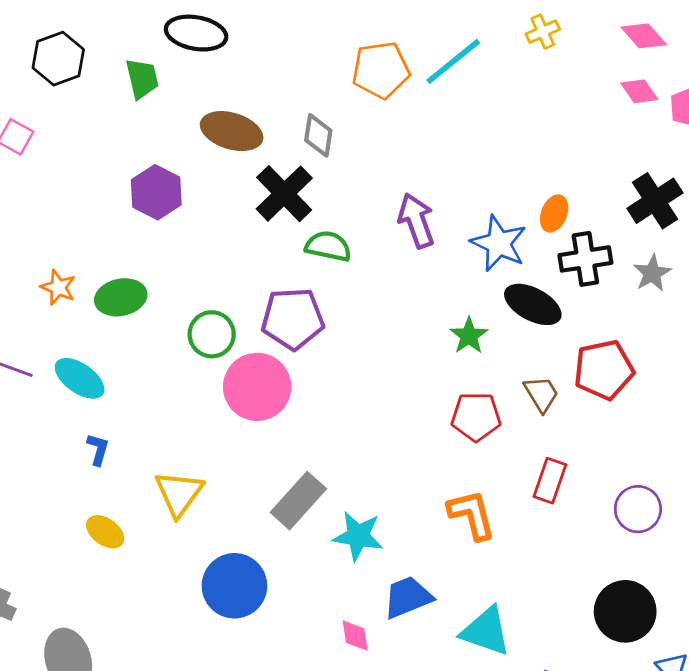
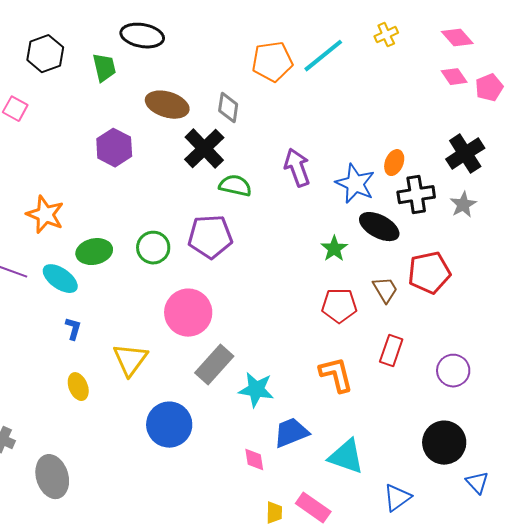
orange star: (58, 287) -> (45, 215), size x1.5
green ellipse: (121, 297) -> (94, 252), moved
pink circle: (257, 387) -> (188, 313), moved
yellow ellipse: (105, 532) -> (78, 387), turned 32

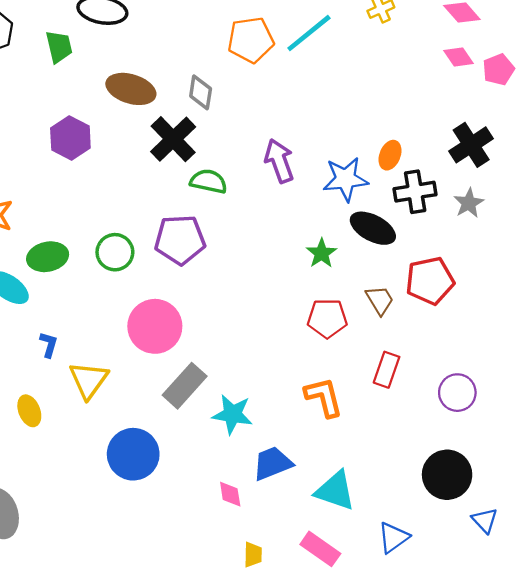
blue star: (355, 184) -> (345, 179), turned -30
blue L-shape: (73, 329) -> (49, 345), moved
pink rectangle: (313, 508) -> (320, 549), moved

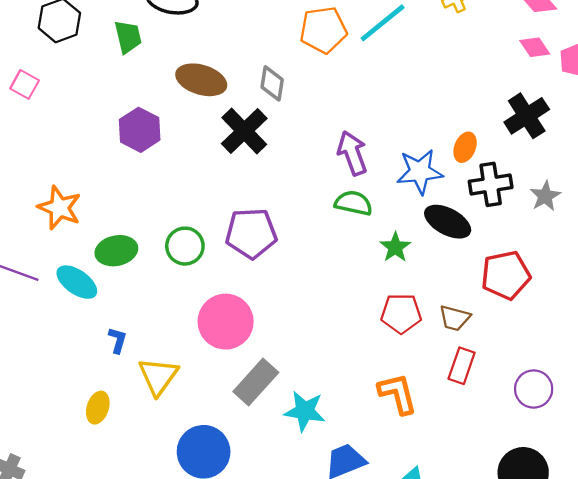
black cross: (471, 145) -> (527, 116), moved
green semicircle: (209, 181) -> (353, 203), moved
brown trapezoid: (380, 300) -> (455, 318), moved, turned 136
yellow ellipse: (29, 411) -> (98, 408), turned 40

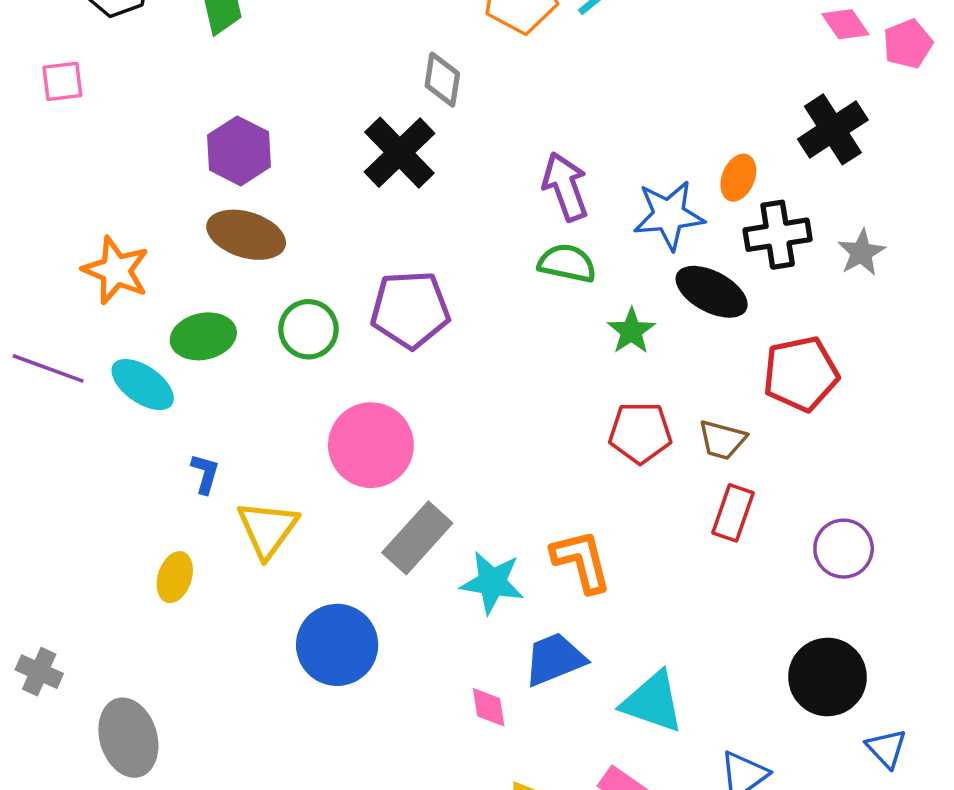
brown ellipse: (201, 80) -> (246, 235), moved
pink square: (25, 84) -> (62, 81), turned -36
orange L-shape: (398, 394) -> (581, 561), moved

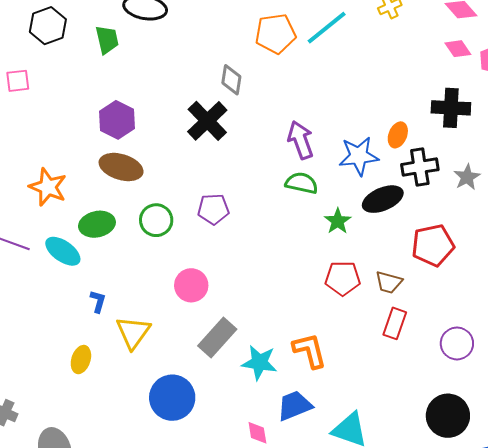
black cross: (833, 129) -> (451, 108), turned 36
black ellipse: (712, 292) -> (383, 199), turned -51
purple pentagon: (410, 310) -> (213, 209), size x0.7
pink circle: (371, 445) -> (191, 285), size x0.7

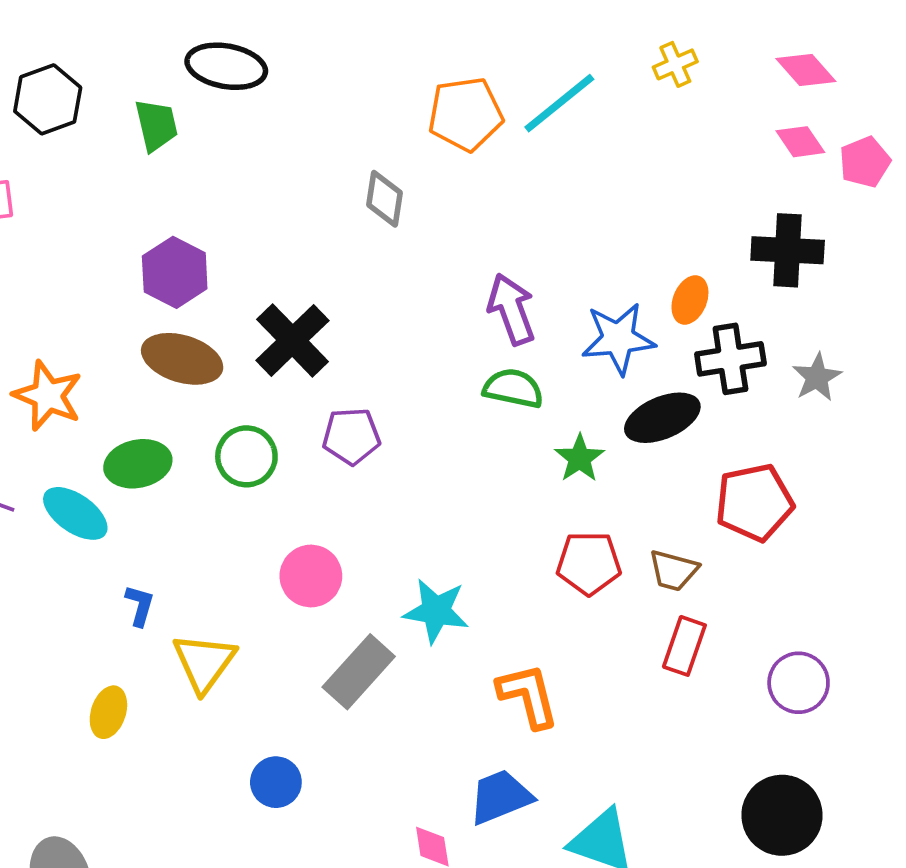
black cross: (207, 121) -> (292, 340), moved
cyan star: (259, 363) -> (436, 611), moved
blue circle: (172, 398) -> (276, 782), size x0.6

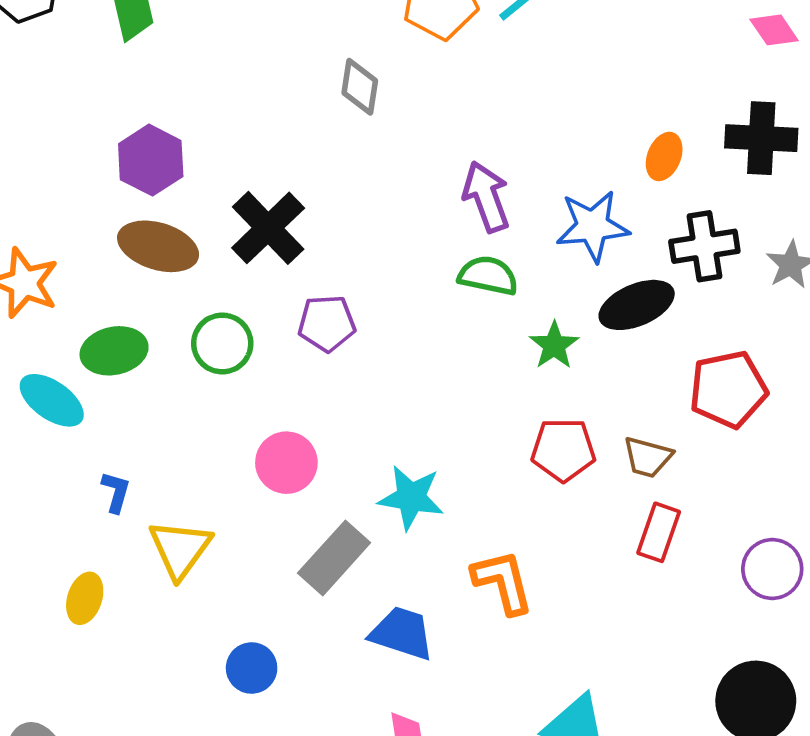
orange ellipse: (690, 300) -> (664, 156), moved
blue trapezoid: (500, 797) -> (402, 633), moved, turned 40

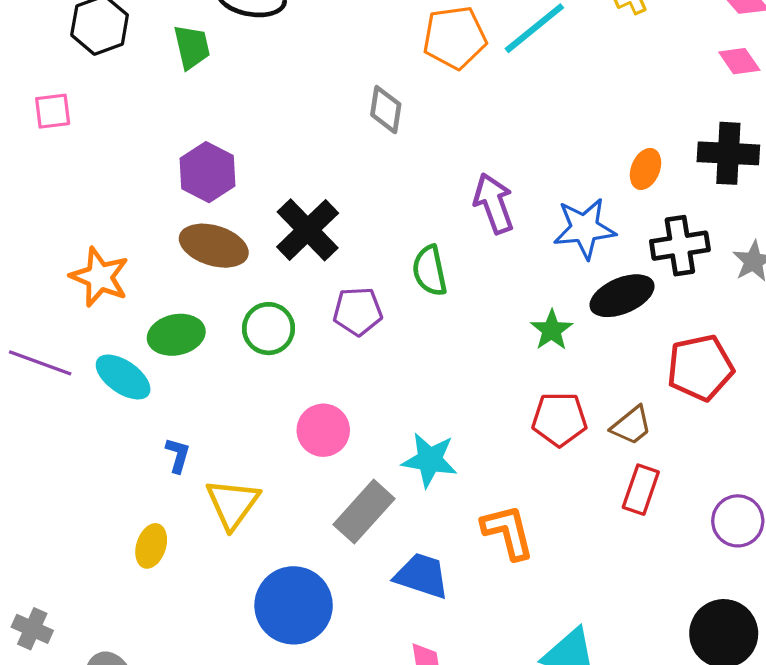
green semicircle: (488, 276) -> (430, 271), moved, turned -114
brown trapezoid: (648, 457) -> (631, 426), turned -54
blue circle: (252, 668) -> (294, 605), size x1.8

